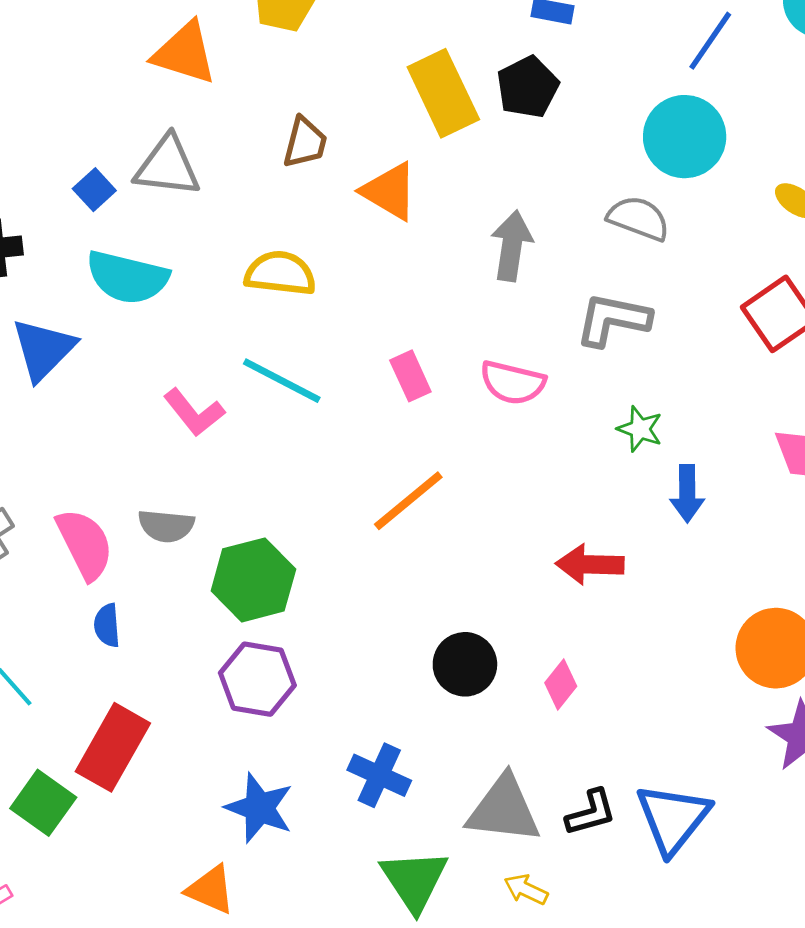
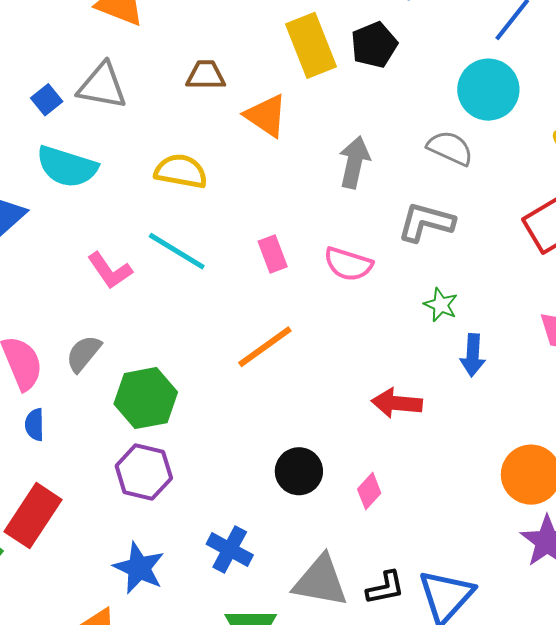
brown trapezoid: (305, 143) -> (206, 75), turned -108
gray semicircle: (166, 526) -> (83, 353), turned 120

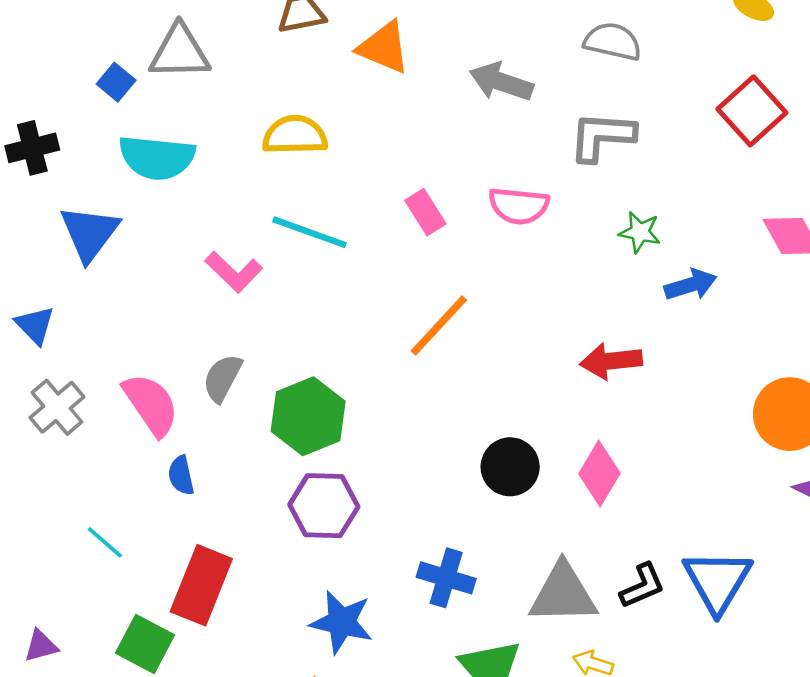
gray arrow: (354, 162) -> (501, 82), turned -72
blue arrow: (473, 355) -> (691, 285), turned -99
pink diamond: (369, 491) -> (599, 473), size x1.4

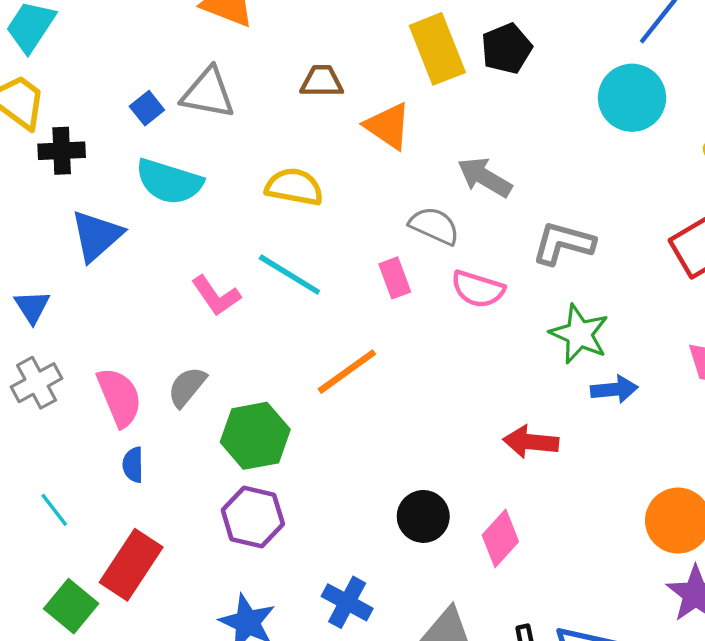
gray semicircle: (613, 41) -> (434, 226), moved
green star: (640, 232) -> (579, 334), size x1.6
orange line: (439, 326) -> (347, 372), moved

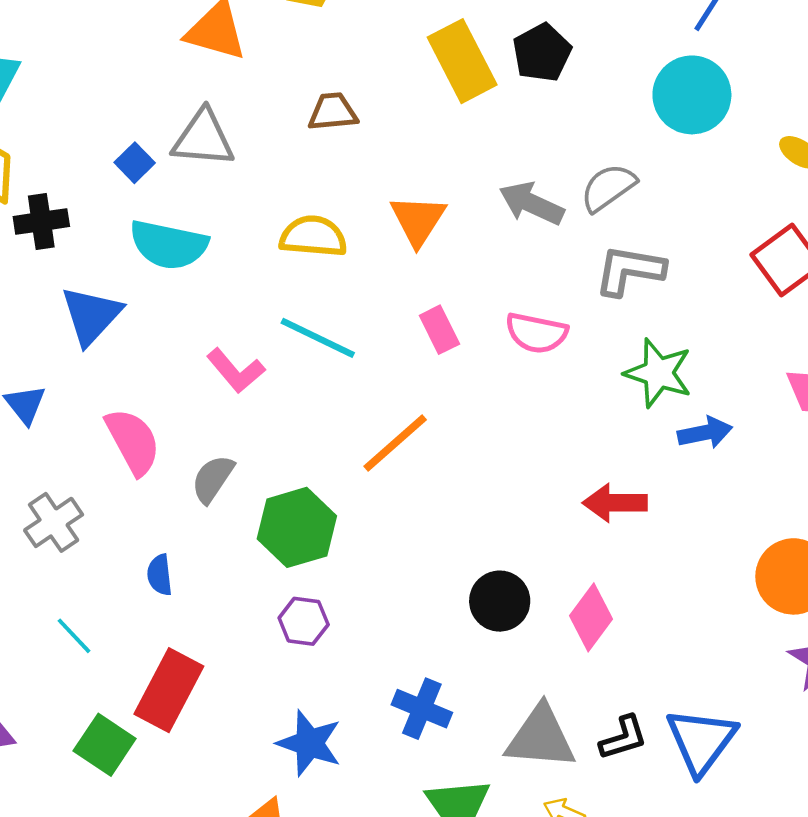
orange triangle: (388, 126) -> (418, 220), moved, turned 34
gray semicircle: (434, 226) -> (608, 188), moved, turned -54
gray cross: (37, 383) -> (54, 522), moved
pink semicircle: (119, 397) -> (133, 441), moved
purple hexagon: (253, 517) -> (304, 621), size x0.7

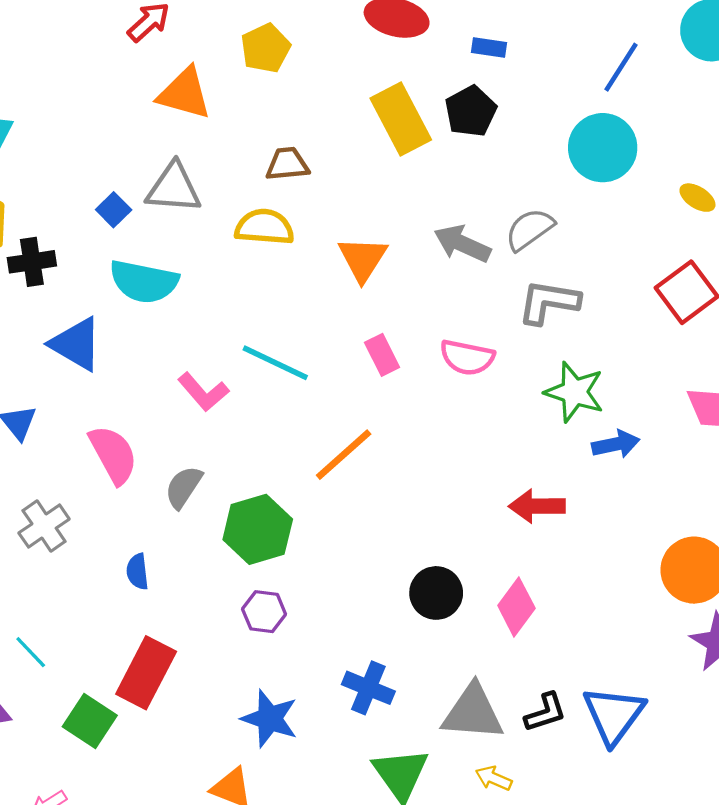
yellow semicircle: (313, 236) -> (264, 227), moved
blue triangle: (91, 315) -> (76, 344), turned -42
cyan line: (74, 636) -> (31, 652), moved

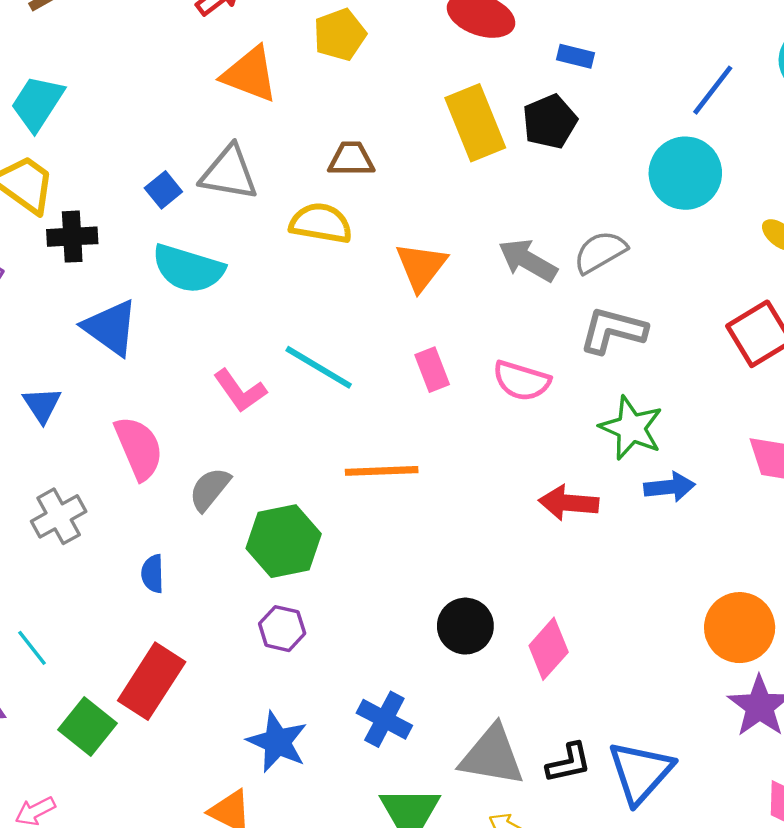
orange line: (344, 455) -> (382, 471), turned 34
red arrow: (537, 506) -> (569, 503), moved

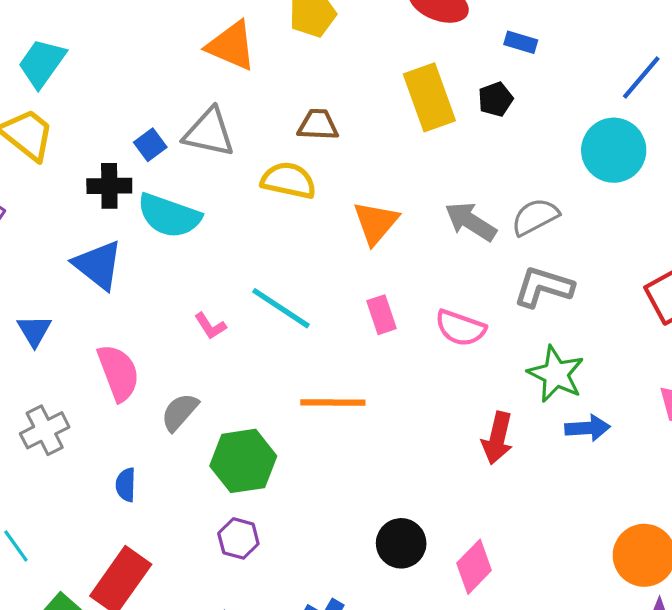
black pentagon: (550, 122) -> (496, 99), size x0.7
black cross: (72, 237) -> (109, 186), moved
pink L-shape: (240, 391) -> (210, 326), size x0.7
red arrow: (569, 503) -> (497, 438), turned -84

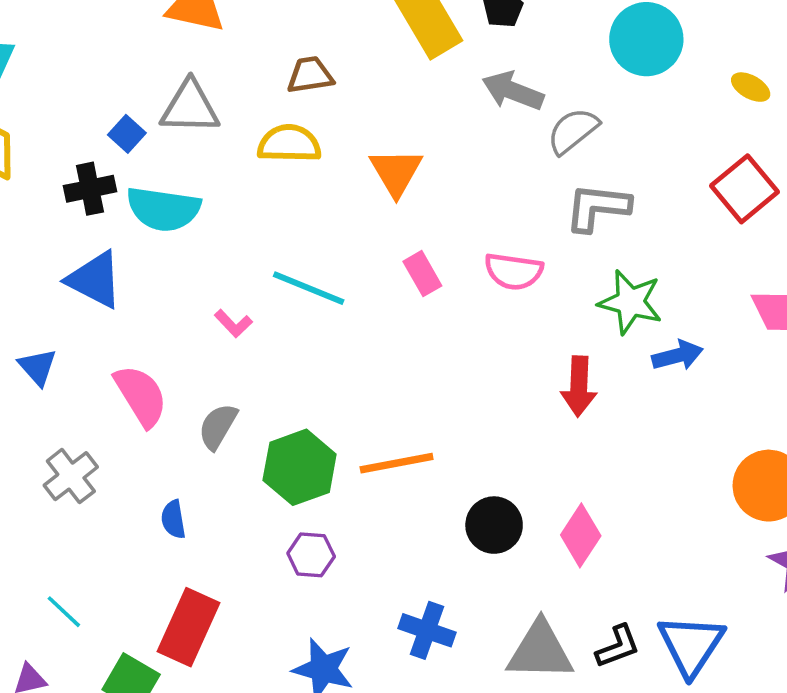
gray arrow: (471, 221) -> (513, 91), moved
orange line: (333, 403) -> (397, 463), moved

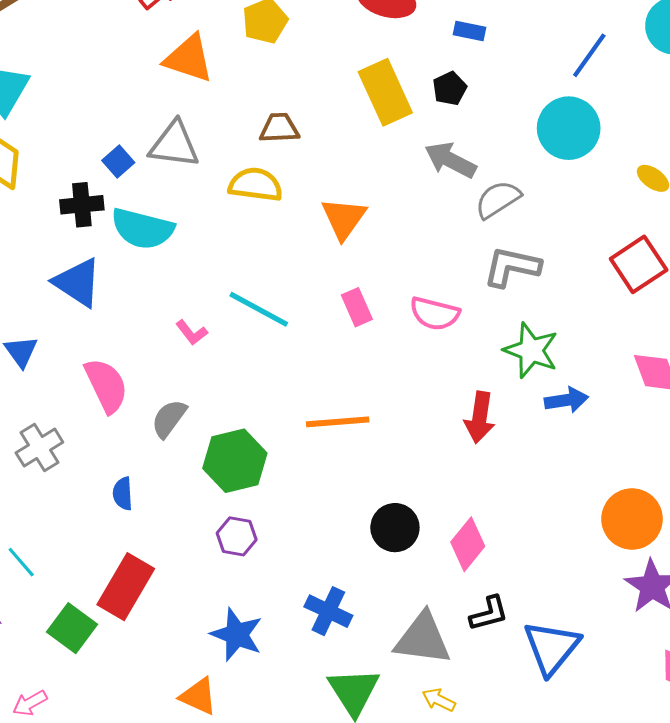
orange line: (397, 463) -> (338, 422), moved
black L-shape: (618, 646) -> (489, 613), moved

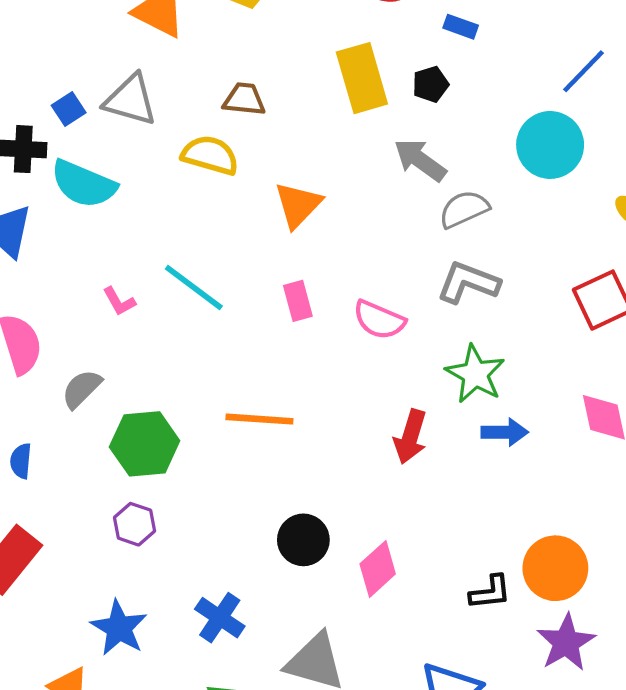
black L-shape: (489, 613) -> (490, 592), moved

